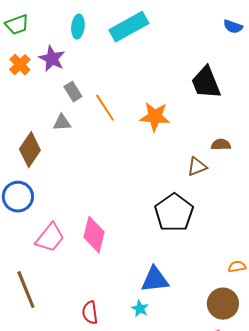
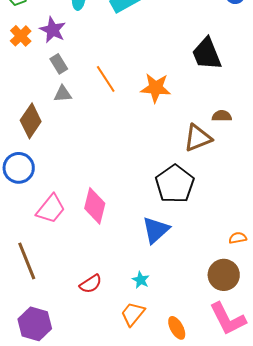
gray rectangle: (73, 92) -> (59, 64), moved
brown triangle: (197, 167) -> (198, 138), size x1.4
blue triangle: (155, 280) -> (156, 230), moved, turned -36
red semicircle: (90, 313) -> (91, 284), turned -115

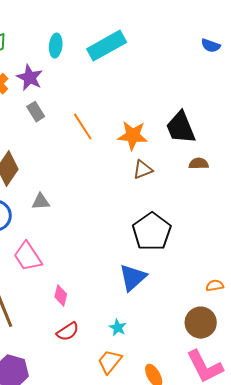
black trapezoid: (207, 54) -> (181, 128), moved
gray triangle: (63, 94) -> (41, 202), moved
brown triangle: (198, 138) -> (143, 170), moved, size x0.7
pink diamond: (95, 206) -> (61, 296), moved, size x0.6
pink trapezoid: (51, 209) -> (28, 257), turned 108

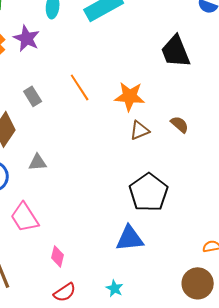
gray rectangle: (36, 112) -> (33, 96), moved
black trapezoid: (181, 128) -> (176, 51), moved
brown semicircle: (199, 164) -> (180, 124), moved, turned 42
blue triangle: (133, 278) -> (130, 238), turned 36

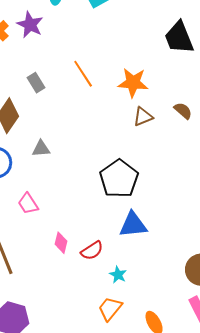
black pentagon: (149, 192) -> (119, 179), moved
pink trapezoid: (25, 217) -> (28, 204), size x0.7
red semicircle: (65, 292) -> (92, 251), moved

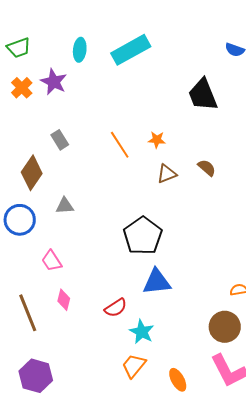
orange line: (83, 74) -> (120, 145), moved
orange star: (133, 83) -> (157, 140), size x0.6
pink diamond: (61, 243) -> (64, 300), moved
cyan star: (118, 275) -> (142, 332), size x1.4

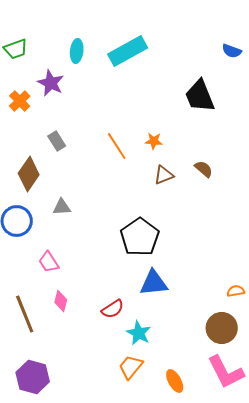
orange cross: (22, 88) -> (20, 101), moved

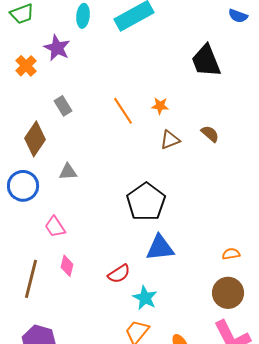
orange semicircle: (236, 291) -> (231, 254), moved
brown line: (25, 314) -> (31, 279), turned 36

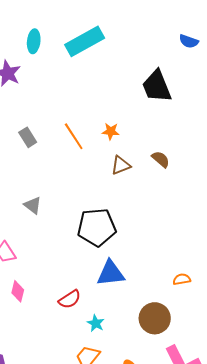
gray rectangle: (63, 106) -> (28, 137), moved
gray triangle: (68, 172) -> (33, 205), moved, turned 42
black pentagon: (146, 202) -> (97, 227), turned 30
brown circle: (228, 293) -> (155, 318), moved
cyan star: (145, 298) -> (96, 323), size x0.7

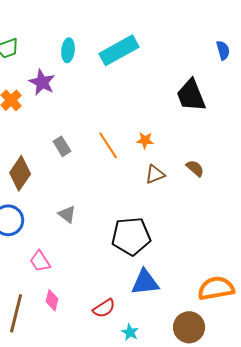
blue semicircle: (189, 41) -> (223, 50), turned -126
orange semicircle: (182, 279) -> (216, 288), size x2.0

